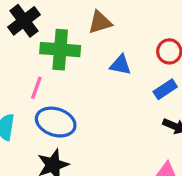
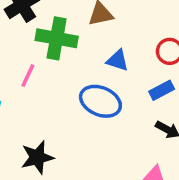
blue ellipse: (56, 122) -> (100, 101), moved

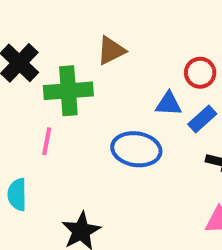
blue triangle: (118, 60) -> (169, 104), moved

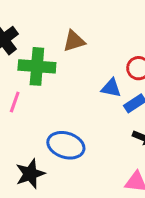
blue ellipse: (136, 149) -> (66, 145), moved

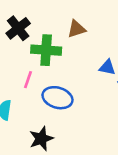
blue ellipse: (66, 145) -> (57, 98), moved

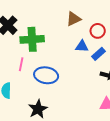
brown triangle: (76, 29) -> (74, 19), moved

